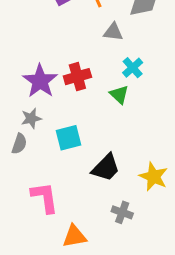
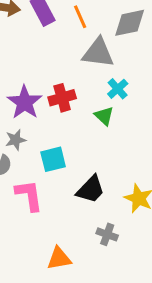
gray triangle: (113, 32) -> (98, 53), size x1.6
pink L-shape: (45, 197) -> (29, 195), moved

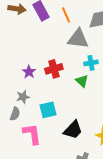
cyan cross: (118, 89) -> (91, 63), turned 32
purple star: (25, 102) -> (29, 72), size x0.6

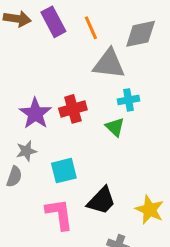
purple star: (29, 72) -> (35, 113), size x1.5
pink L-shape: (32, 134) -> (59, 214), moved

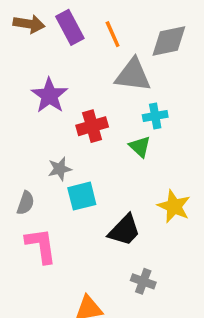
purple star: (35, 113) -> (49, 95), moved
gray star: (26, 151) -> (60, 169), moved
yellow star: (150, 210) -> (174, 206), moved
pink L-shape: (59, 214) -> (41, 246), moved

